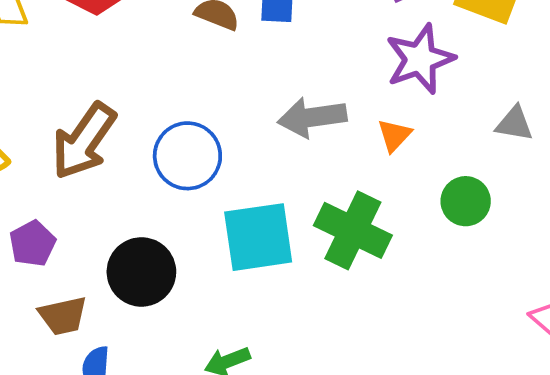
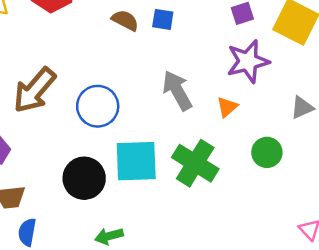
gray arrow: (312, 117) -> (177, 90), turned 63
gray triangle: (514, 124) -> (302, 108), turned -40
black circle: (141, 272) -> (84, 178), moved

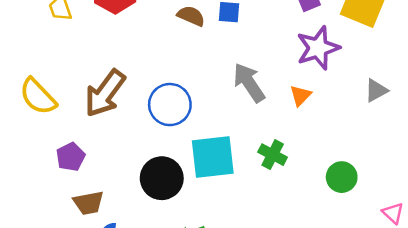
green circle: (267, 152) -> (342, 177), moved
green cross: (195, 163) -> (273, 155), size x0.6

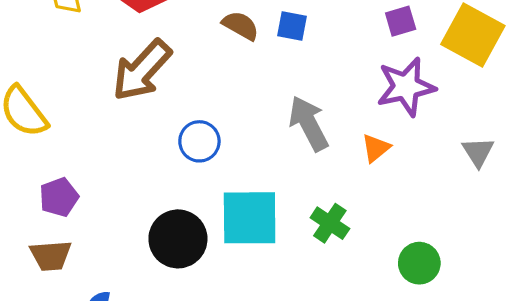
gray triangle: (376, 90) -> (478, 152), turned -40
brown arrow: (105, 93) -> (142, 70), moved
blue circle: (170, 105) -> (199, 141), size x0.7
brown trapezoid: (88, 203) -> (51, 256), moved

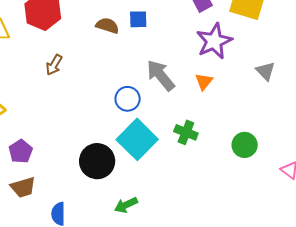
brown arrow: (142, 70) -> (54, 65), size x0.5
blue circle: (199, 141) -> (128, 99), moved
cyan square: (250, 218) -> (137, 139), turned -33

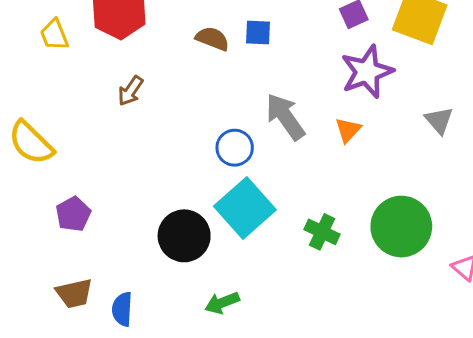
green cross: (186, 132) -> (322, 232), moved
green circle: (245, 145) -> (401, 227), size x1.6
brown trapezoid: (23, 187) -> (74, 293), moved

